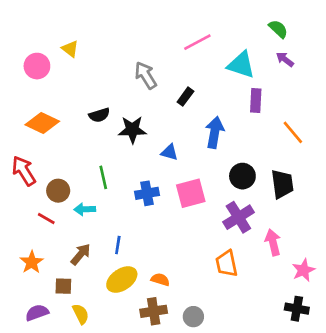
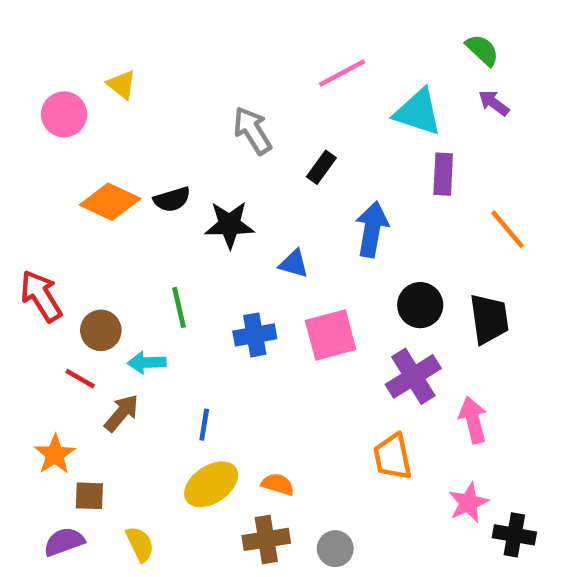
orange diamond: (42, 123) -> (110, 202), moved
brown arrow: (81, 254) -> (122, 413), moved
pink star: (303, 270) -> (468, 503), moved
brown square: (63, 286) -> (89, 496), moved

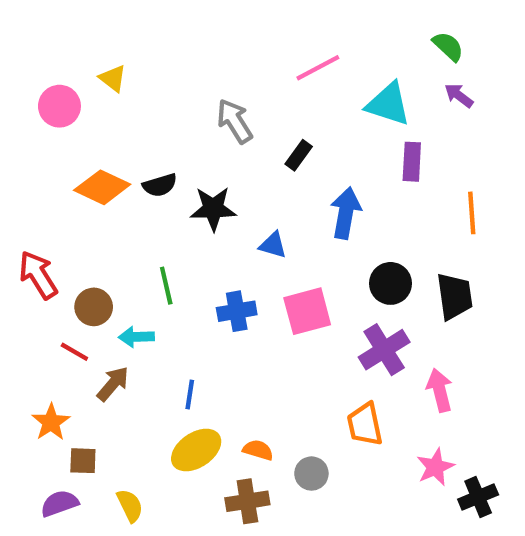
orange line: (508, 229) -> (472, 213), turned 36
black cross: (514, 535) -> (478, 497), turned -33
gray circle: (335, 549) -> (311, 474), moved

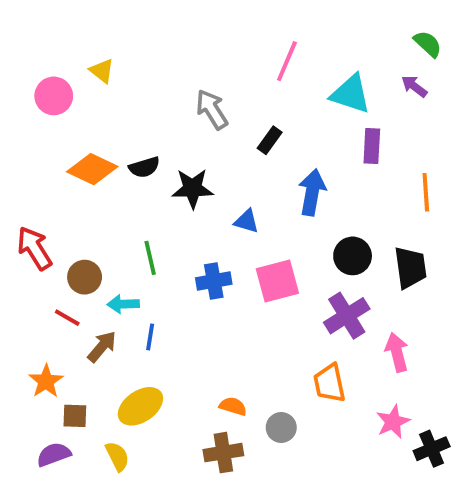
green semicircle: (448, 46) -> (428, 44), moved
pink line: (318, 68) -> (287, 61), turned -39
blue line: (190, 394) -> (150, 337), moved
yellow ellipse: (196, 450) -> (140, 406), moved

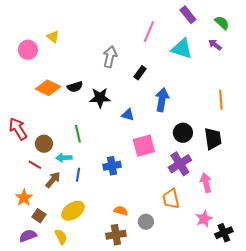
gray arrow: (212, 109) -> (110, 57), turned 45
purple rectangle: (372, 146) -> (188, 15), moved, turned -42
blue cross: (214, 281) -> (112, 166), moved
brown square: (75, 416) -> (39, 216), turned 32

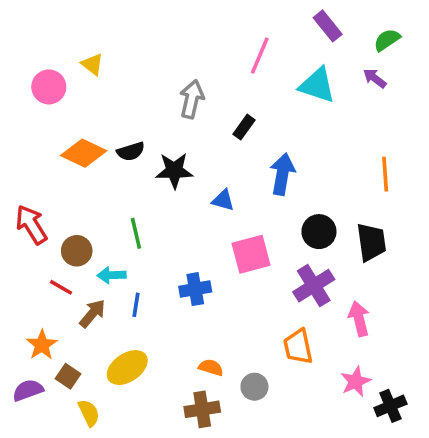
green semicircle: (222, 23) -> (387, 40), turned -77
purple semicircle: (28, 236) -> (28, 390), moved
yellow semicircle: (61, 237) -> (89, 413), moved

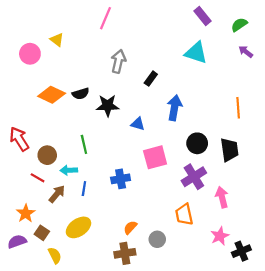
pink line: (260, 56) -> (105, 18), moved
purple arrow: (375, 78) -> (246, 52), moved
orange semicircle: (211, 368) -> (130, 227), turned -64

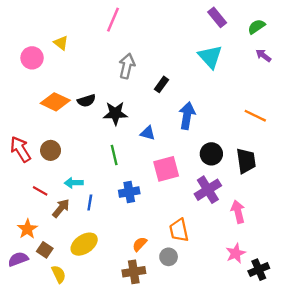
cyan triangle: (196, 53) -> (210, 57), turned 30
orange line: (238, 108) -> (255, 116), turned -60
green line: (84, 144) -> (114, 155), moved
brown circle: (47, 155) -> (51, 150), moved
orange trapezoid: (184, 214) -> (179, 230), moved

